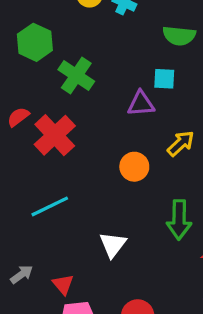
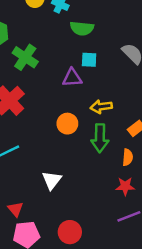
green semicircle: (179, 36) -> (82, 28), moved
yellow arrow: (181, 143) -> (101, 107), turned -145
green arrow: (179, 220) -> (100, 138), moved

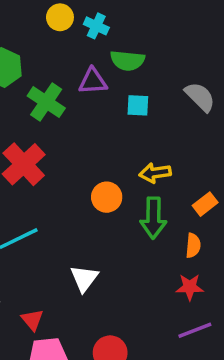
purple triangle: (72, 78) -> (93, 81), moved

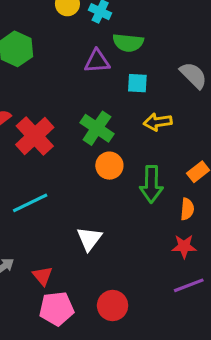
green cross: (46, 102) -> (97, 128), moved
yellow arrow: (155, 173) -> (158, 122), moved

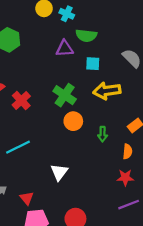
yellow arrow: (158, 122) -> (107, 91), size x1.4
red cross: (35, 136) -> (21, 101), size x0.7
green arrow: (151, 184) -> (103, 134), size x0.6

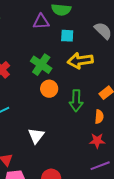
green arrow: (103, 134) -> (76, 101), size x1.5

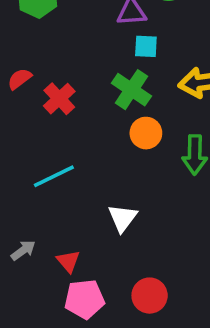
cyan square: (67, 36) -> (146, 46), moved

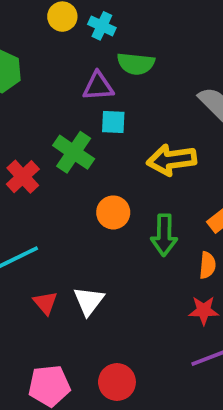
green cross: (131, 90) -> (74, 152), moved
red triangle: (68, 261) -> (45, 303), moved

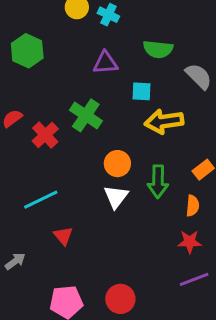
green semicircle: (136, 64) -> (158, 49), moved
cyan square: (113, 122) -> (141, 91), moved
white triangle: (89, 301) -> (116, 197), moved

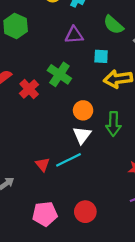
green semicircle: (158, 49) -> (113, 25), turned 35
cyan line: (41, 200) -> (68, 160), moved

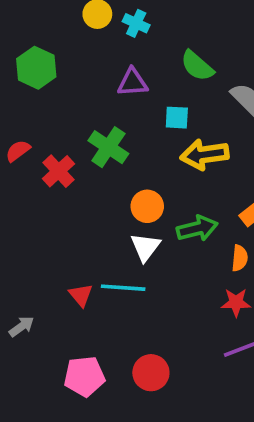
green arrow: (113, 124) -> (197, 228), turned -105
cyan line: (68, 160) -> (123, 288), turned 30

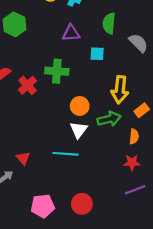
green semicircle: (197, 66) -> (109, 23), turned 54
green cross: (108, 147) -> (57, 71), turned -30
yellow arrow: (205, 155) -> (120, 90), moved, turned -76
red triangle: (81, 295) -> (23, 158), moved

